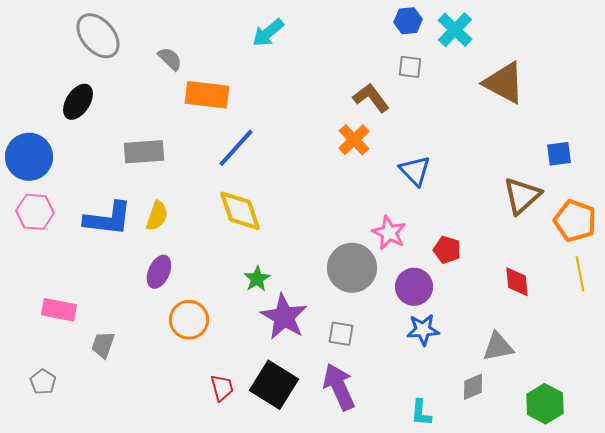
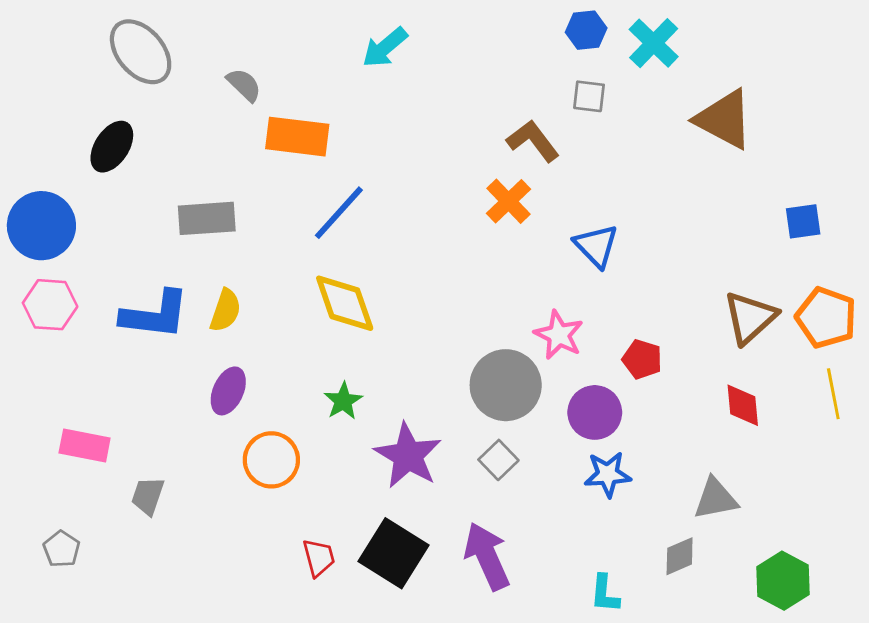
brown triangle: (522, 196) -> (750, 318), moved
green star: (257, 279) -> (343, 401), moved
gray square: (341, 334) -> (498, 460), moved, turned 36

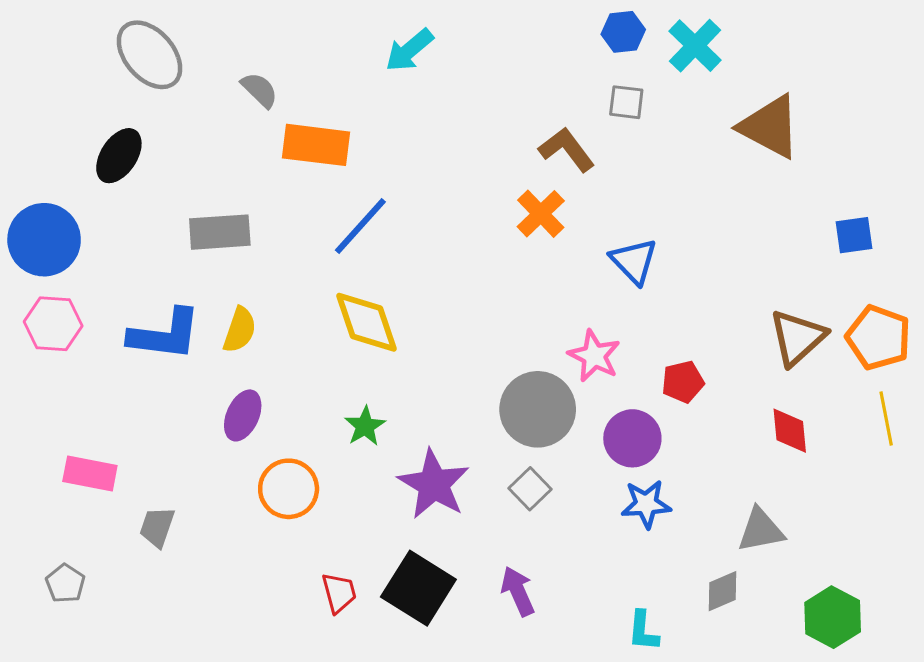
red pentagon: (642, 359) -> (683, 382), turned -30
purple arrow: (487, 556) -> (518, 591), size x0.7

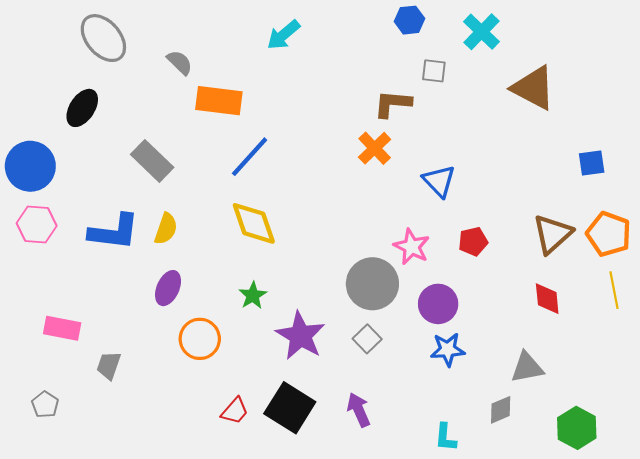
blue hexagon: (623, 32) -> (410, 20), moved
brown L-shape: (567, 150) -> (393, 104), turned -48
gray rectangle: (220, 232) -> (152, 161), turned 48
red pentagon: (683, 382) -> (473, 241), moved
red trapezoid: (339, 593) -> (235, 411), turned 56

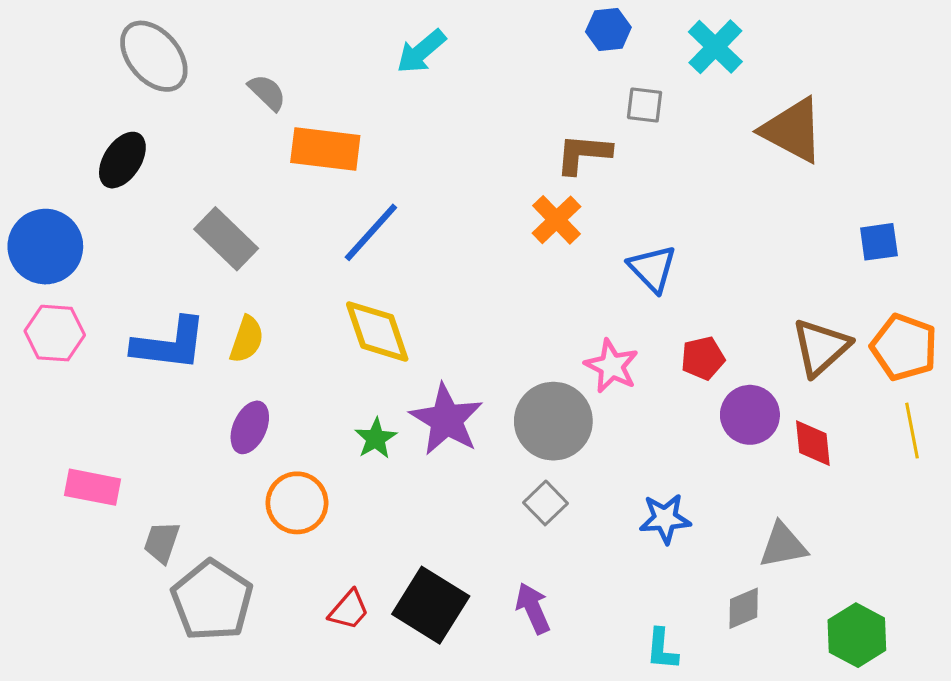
purple circle: (438, 304) -> (750, 415), moved
purple star: (300, 336) -> (446, 420), moved
gray pentagon: (45, 405) -> (212, 600), moved, size x2.0

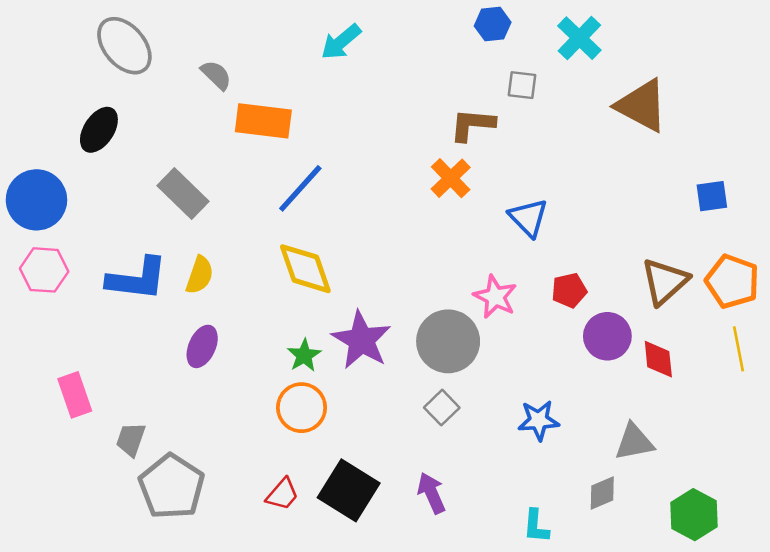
pink rectangle: (93, 487) -> (75, 395), turned 60
orange circle: (297, 503) -> (302, 408), moved

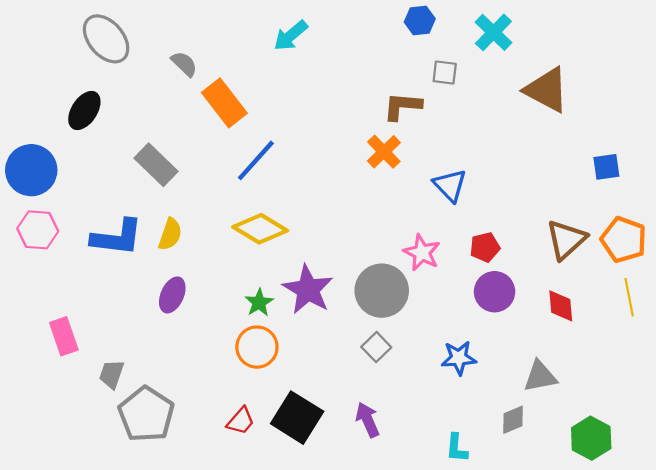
orange rectangle: (263, 121) -> (224, 103), turned 45
yellow diamond: (305, 269) -> (260, 229), turned -40
purple circle: (607, 336) -> (495, 292), moved

